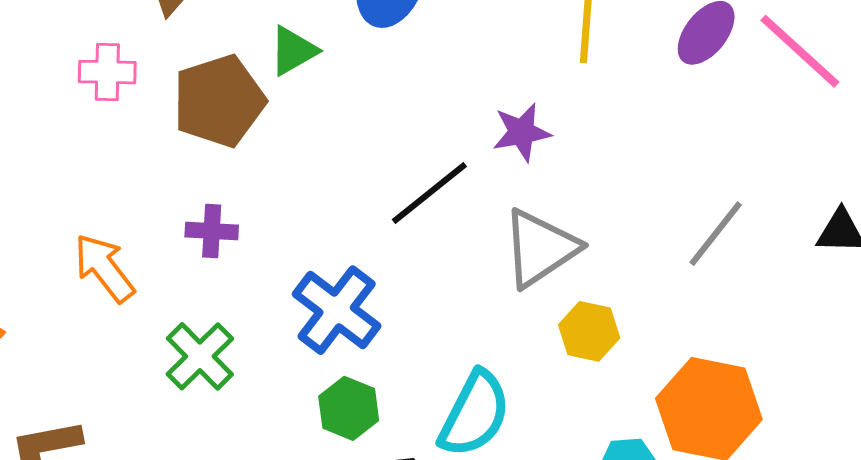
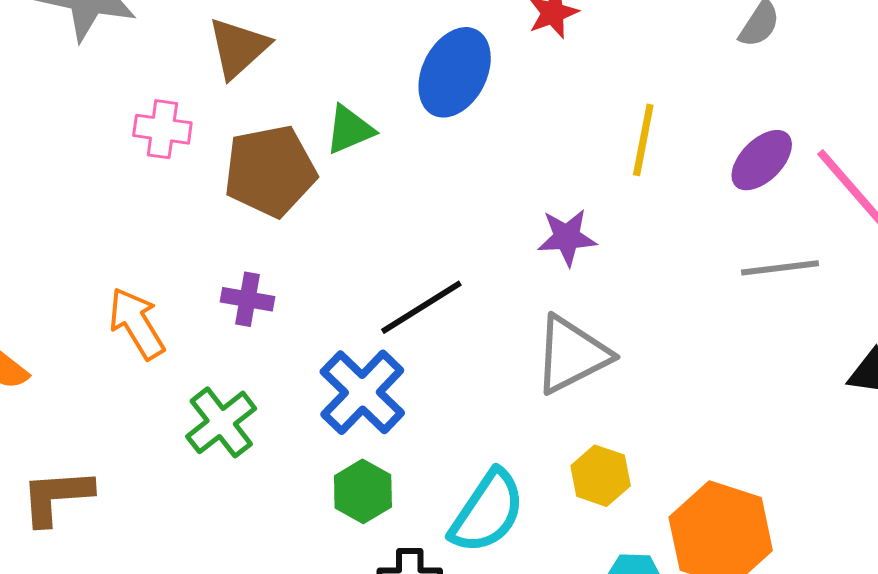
black line: (429, 193) -> (421, 307), moved
gray line: (716, 234) -> (780, 268), moved, turned 38
yellow hexagon: (589, 331) -> (601, 476), moved

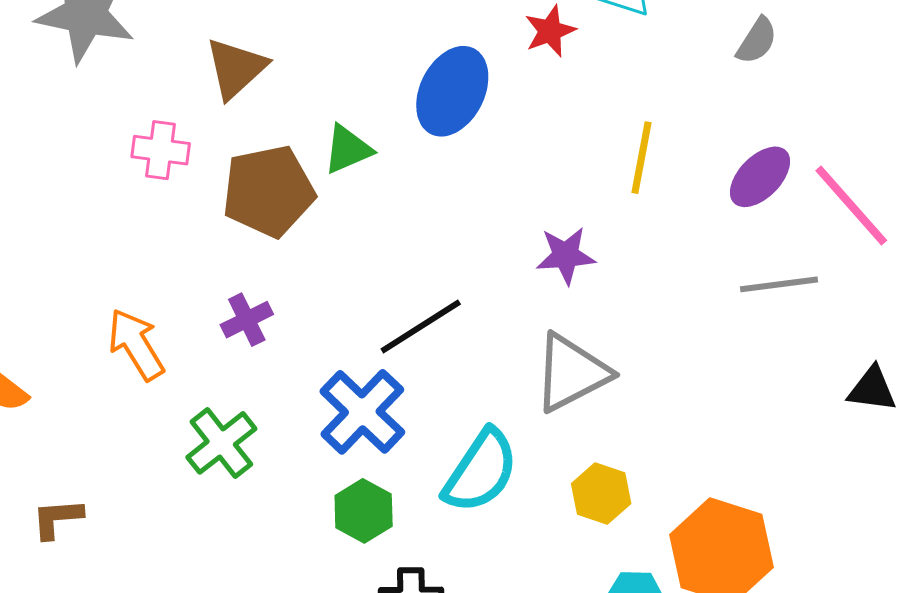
purple cross: (248, 299) -> (247, 320), turned -36
brown L-shape: (57, 497) -> (57, 518), size x0.7
cyan semicircle: (487, 512) -> (481, 471), moved

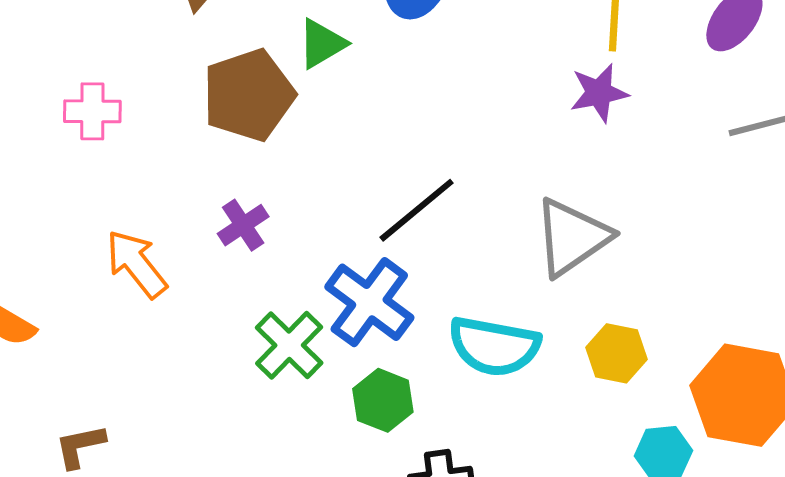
pink cross: (161, 150) -> (92, 111), moved
purple star: (566, 255) -> (599, 93), moved
green cross: (221, 443) -> (289, 345), moved
cyan semicircle: (481, 471) -> (494, 346), turned 74

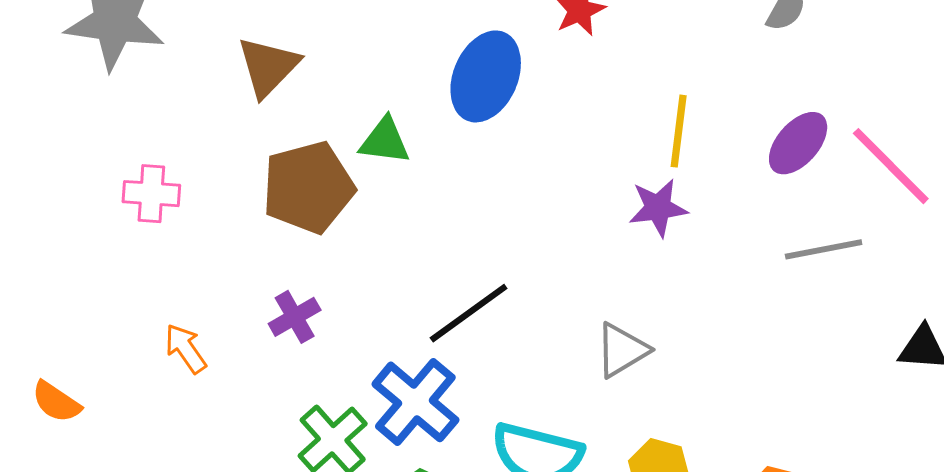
green triangle: (322, 44) -> (385, 141), turned 34
gray triangle: (572, 237) -> (622, 350), size x0.7
orange arrow: (136, 264) -> (186, 349), size x0.7

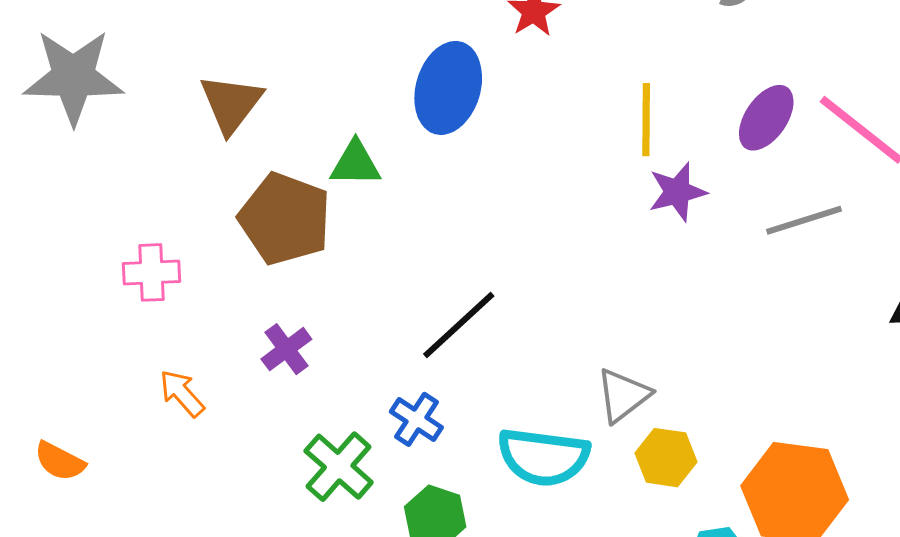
brown pentagon: (308, 187) -> (285, 219), turned -30
pink cross: (151, 194) -> (151, 272), moved
purple star: (658, 208) -> (677, 192), moved
gray triangle: (622, 350) -> (623, 395), moved
blue cross: (415, 402) -> (416, 419), size x0.6

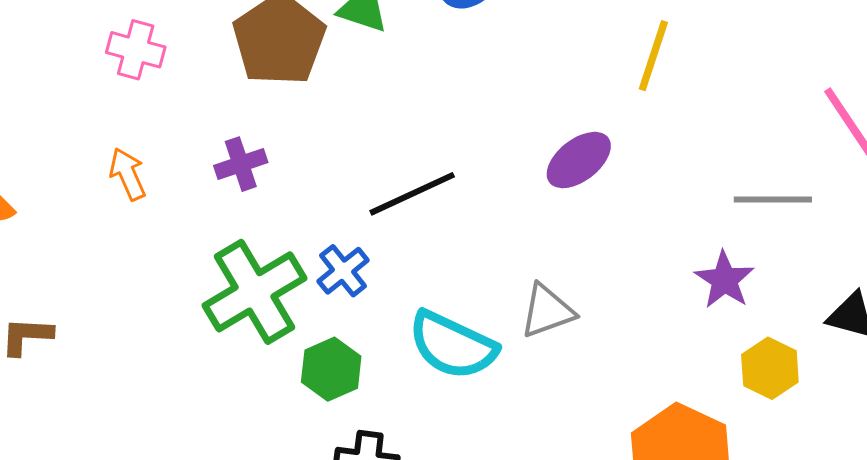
purple ellipse: (766, 118) -> (579, 160), moved
purple star: (677, 192) -> (724, 280), moved, turned 30
yellow hexagon: (666, 458) -> (770, 368), moved
green cross: (339, 467) -> (255, 292), size x1.4

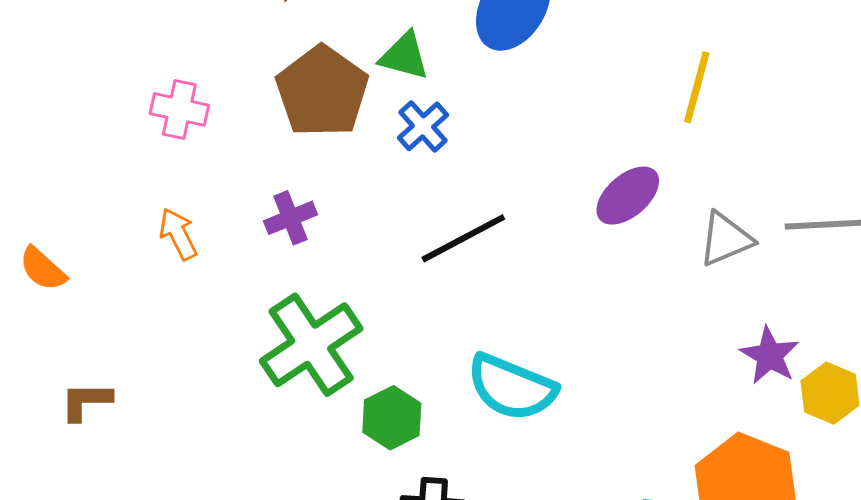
blue cross: (343, 271) -> (423, 126), moved
purple star: (724, 280) -> (770, 356), moved
gray triangle: (547, 311) -> (726, 239), moved

